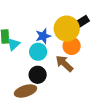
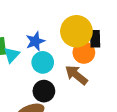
black rectangle: (82, 22) -> (95, 39), moved, turned -56
blue star: (43, 36) -> (35, 41), moved

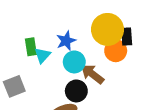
brown arrow: (76, 75) -> (92, 74), moved

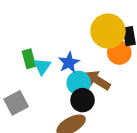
blue star: (66, 41) -> (69, 63), moved
cyan circle: (74, 62) -> (79, 83), moved

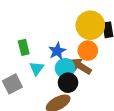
orange circle: (119, 53) -> (88, 51), moved
cyan triangle: (42, 66) -> (37, 68), moved

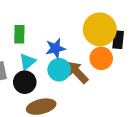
orange circle: (88, 51) -> (101, 58), moved
black circle: (68, 83) -> (25, 82), moved

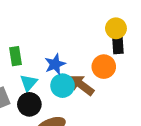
yellow circle: (100, 29) -> (116, 28), moved, size x0.6

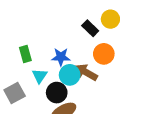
black rectangle: (118, 44) -> (90, 28), moved, turned -35
blue star: (55, 64) -> (61, 57), turned 30
black circle: (29, 104) -> (57, 93), moved

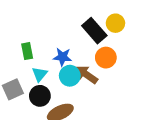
black rectangle: (90, 28) -> (94, 31), size x1.5
black circle: (57, 93) -> (40, 96), moved

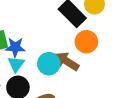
blue star: (62, 57) -> (15, 47), moved

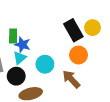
brown arrow: (67, 61) -> (71, 79), moved

